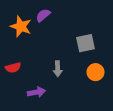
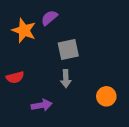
gray square: (85, 43) -> (68, 49), moved
orange circle: (95, 72) -> (106, 96), moved

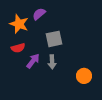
red semicircle: (15, 77) -> (18, 48), moved
purple arrow: (42, 105) -> (33, 61), moved, turned -42

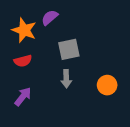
purple arrow: (33, 61) -> (23, 97), moved
orange circle: (84, 76) -> (107, 85), moved

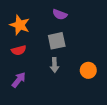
purple semicircle: (50, 17) -> (60, 14), moved, turned -120

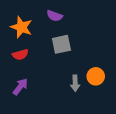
purple semicircle: (60, 14) -> (55, 16), moved
gray arrow: (55, 65) -> (75, 83), moved

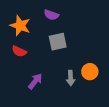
red semicircle: (20, 55) -> (19, 51), turned 40
purple arrow: (20, 87) -> (35, 81), moved

